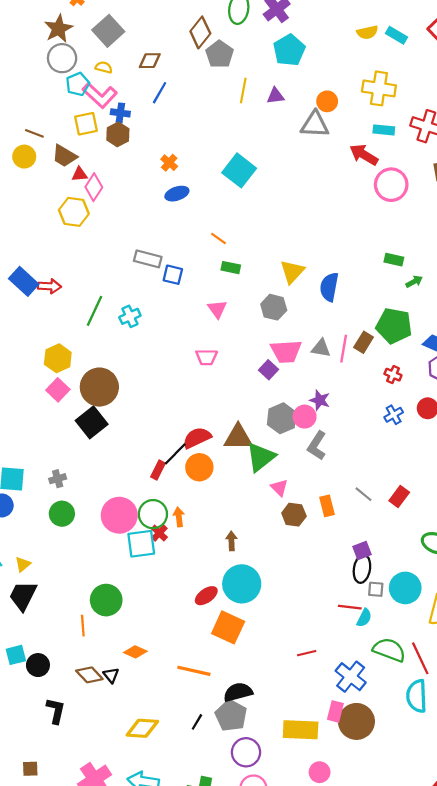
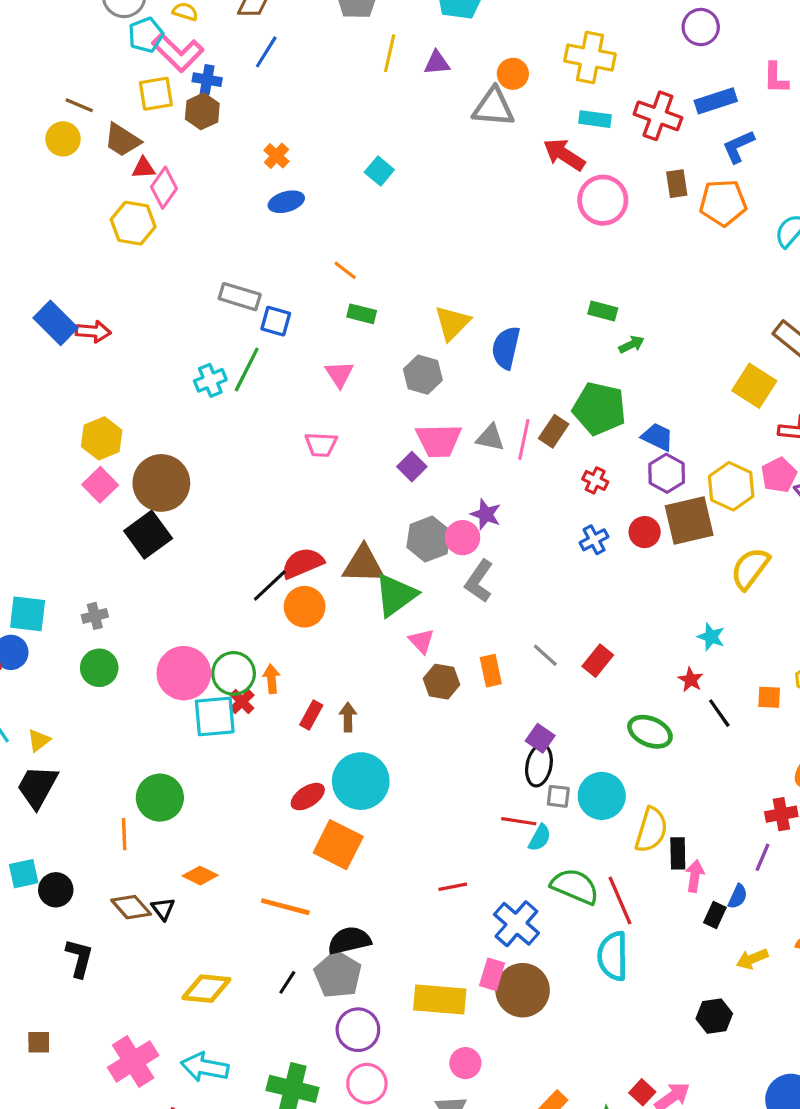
cyan square: (239, 170) -> (379, 171), size x0.6
green line: (95, 311) -> (247, 370), moved
red rectangle: (158, 470) -> (311, 715), moved
purple square: (362, 550) -> (540, 738), turned -36

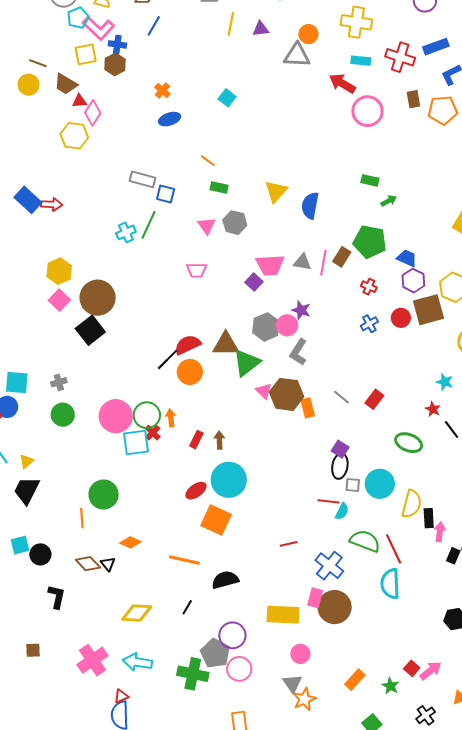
gray hexagon: (423, 375) -> (235, 223), moved
brown hexagon: (441, 682) -> (287, 394), moved, size x1.5
gray pentagon: (338, 975) -> (215, 653), moved

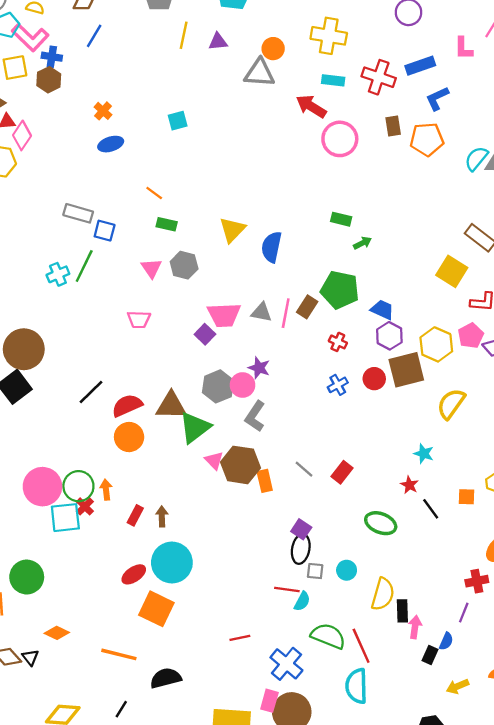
cyan square: (227, 98) -> (178, 121), turned 36
black line: (168, 359) -> (91, 392), moved
cyan circle: (380, 484) -> (347, 570), size x0.6

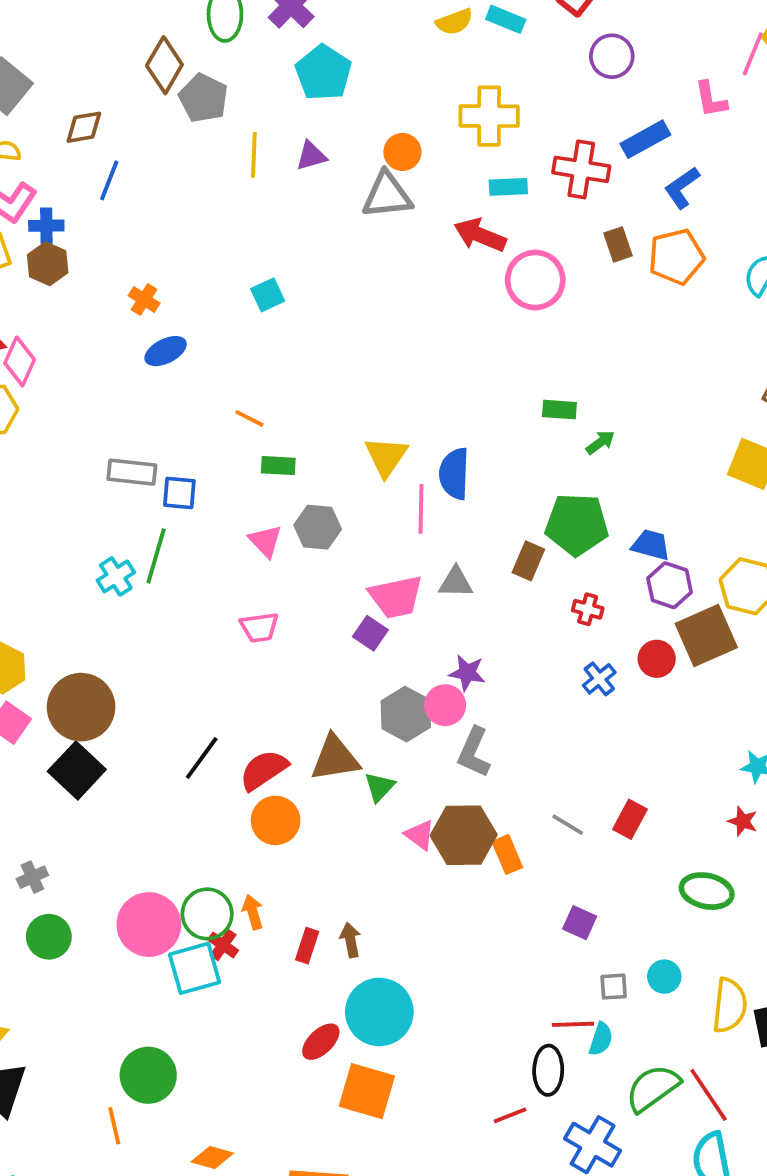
pink line: (286, 313) -> (421, 509), moved
green triangle: (195, 427) -> (379, 787), size x0.6
black ellipse: (301, 549) -> (548, 1070), moved
green semicircle: (328, 636) -> (653, 1088), turned -48

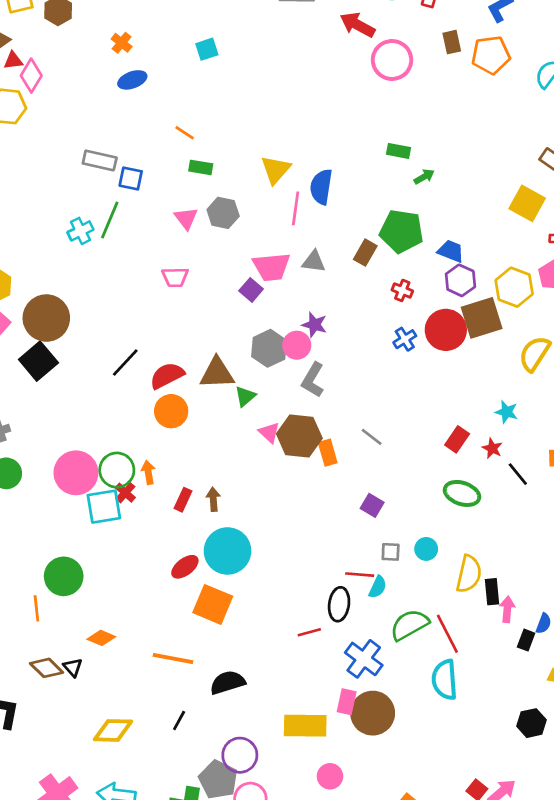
red circle: (657, 659) -> (446, 330), size x1.6
red rectangle: (630, 819) -> (457, 439), moved

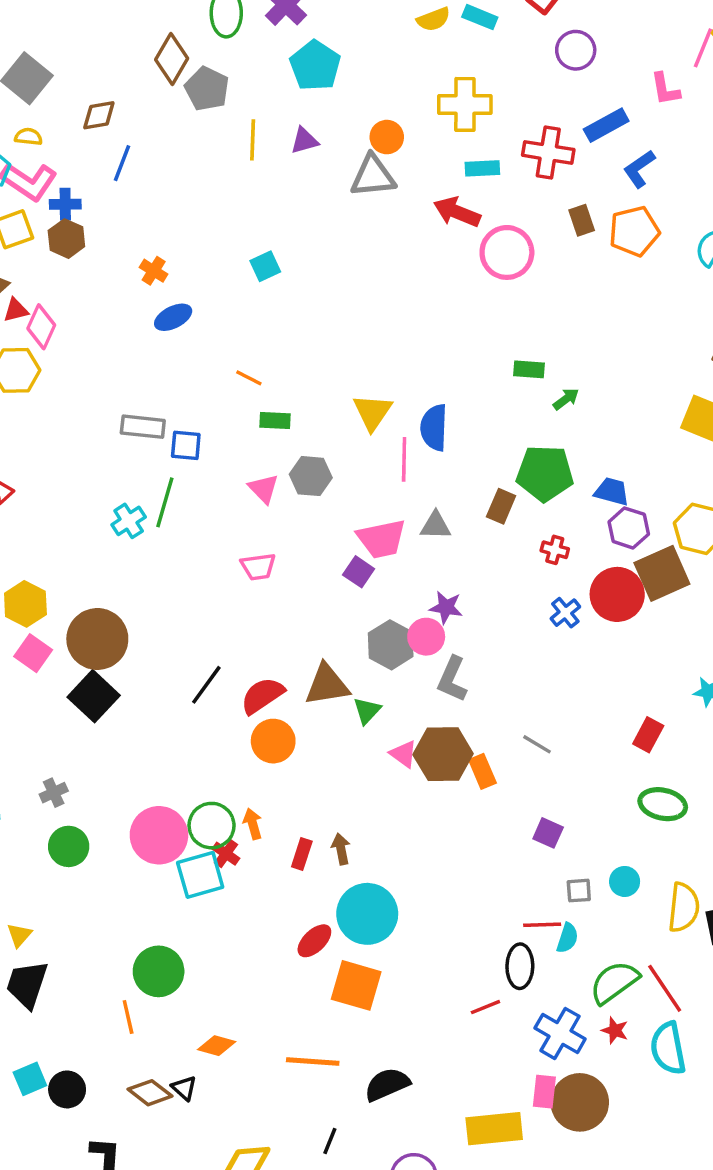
red star: (492, 448) -> (615, 1030), moved

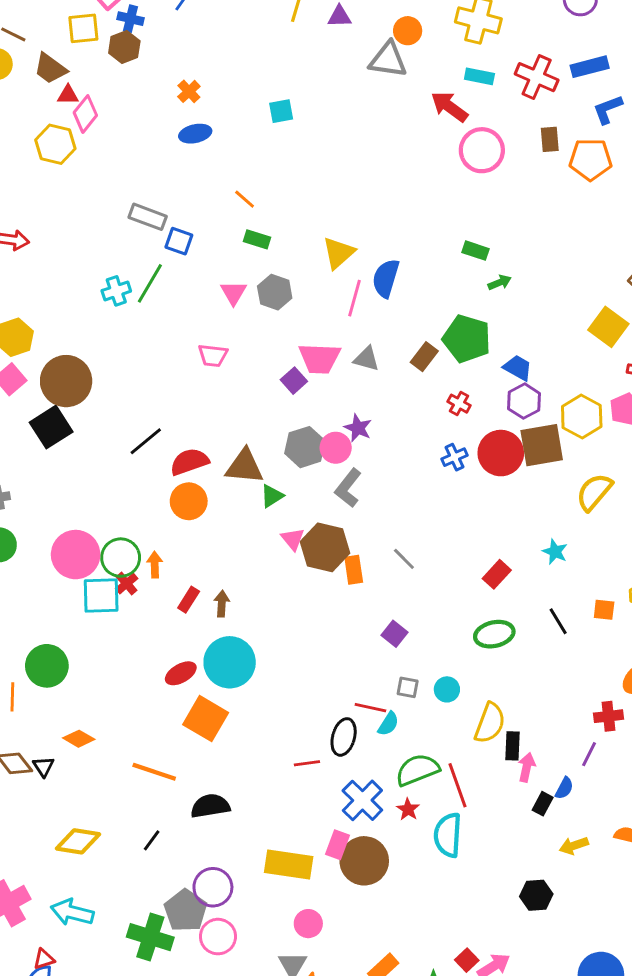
green ellipse: (663, 804) -> (494, 634), turned -39

